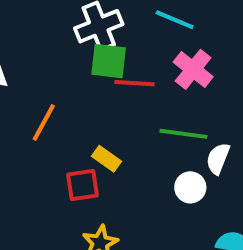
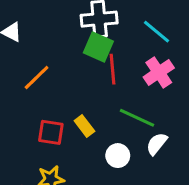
red line: (135, 83) -> (112, 69), turned 64
yellow rectangle: (107, 159) -> (84, 126), moved
white circle: (190, 187) -> (118, 156), moved

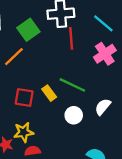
green square: (98, 47) -> (28, 30), moved, turned 30
red line: (112, 69) -> (71, 38), moved
green line: (137, 118) -> (72, 85), moved

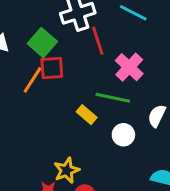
pink cross: (105, 54) -> (129, 67), moved
red square: (24, 97) -> (52, 68), moved

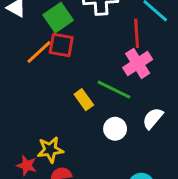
red line: (98, 41) -> (137, 33), moved

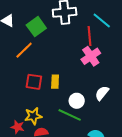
red square: (61, 45) -> (34, 82), moved
green line: (114, 90) -> (70, 115), moved
yellow rectangle: (84, 100) -> (55, 82), turned 40

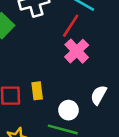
red line: (90, 36) -> (71, 26), turned 48

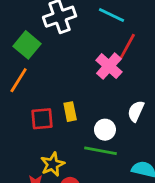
red line: (71, 26) -> (127, 46), moved

